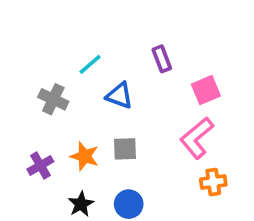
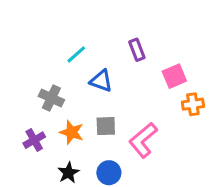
gray cross: (53, 99) -> (51, 98), moved
pink L-shape: (197, 138) -> (143, 140), moved
orange cross: (213, 182) -> (193, 104), moved

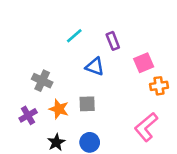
cyan line: (76, 54) -> (74, 36), moved
blue triangle: (101, 81) -> (95, 67), moved
pink L-shape: (143, 140) -> (146, 127), moved

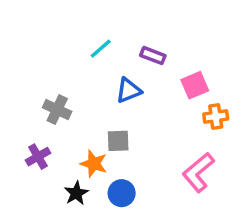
purple rectangle: (113, 41) -> (153, 56), turned -48
blue triangle: (95, 67) -> (129, 90), turned -42
orange star: (59, 109) -> (94, 164), moved

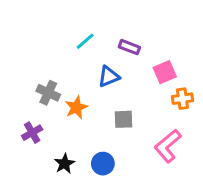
gray square: (118, 141) -> (123, 119), moved
orange star: (94, 164) -> (76, 108), moved, turned 30

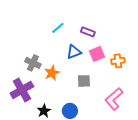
pink square: (165, 72) -> (97, 54), moved
orange cross: (182, 99) -> (118, 61), moved
purple cross: (32, 133) -> (22, 90), size x1.6

